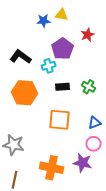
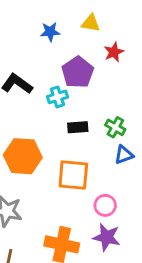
yellow triangle: (62, 15) -> (91, 23), moved
orange hexagon: (25, 93) -> (23, 156), moved
blue triangle: (95, 123) -> (124, 155), moved
pink circle: (94, 144) -> (105, 205), moved

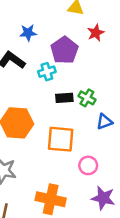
blue star: (50, 32) -> (28, 33), moved
green cross: (115, 127) -> (87, 98), moved
purple star: (107, 237) -> (103, 198), moved

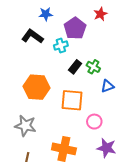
black rectangle: (64, 98) -> (75, 67), turned -48

